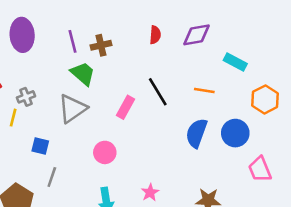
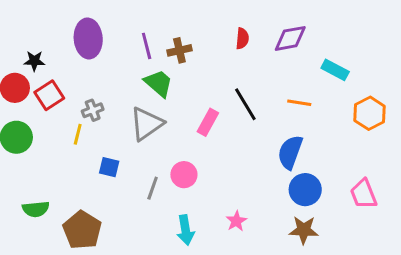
blue circle: (235, 133) -> (305, 190), moved
gray line: (52, 177) -> (153, 188), moved

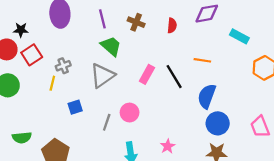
red semicircle: (242, 38) -> (172, 26), moved
brown cross: (179, 50) -> (136, 22), moved, turned 35
orange line: (299, 103) -> (202, 60), moved
black line: (245, 104) -> (174, 77), moved
blue square: (109, 167) -> (75, 107), turned -32

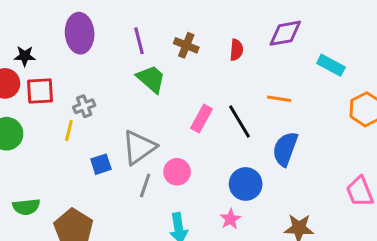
red square: (32, 55) -> (40, 91), turned 30
gray triangle: (102, 76) -> (139, 147), moved
blue circle: (218, 123) -> (246, 184), moved

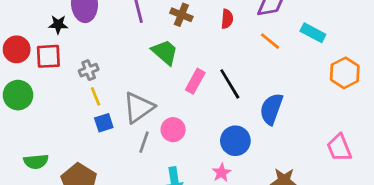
black star: (25, 56) -> (58, 24), moved
green trapezoid: (151, 79) -> (165, 52), moved
orange line: (279, 99) -> (270, 41), moved, turned 30
yellow line: (69, 131) -> (96, 96), moved, turned -36

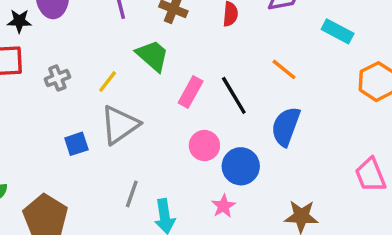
orange line: (270, 41) -> (284, 69), moved
yellow line: (96, 96) -> (108, 82), moved, turned 60
pink circle: (173, 130) -> (204, 146), moved
gray line: (144, 142) -> (132, 194), moved

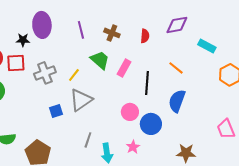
gray cross: (57, 78) -> (45, 73), size x1.5
pink rectangle: (191, 92) -> (124, 68), moved
black line: (234, 95) -> (147, 83), turned 35
pink star: (223, 206) -> (133, 147), moved

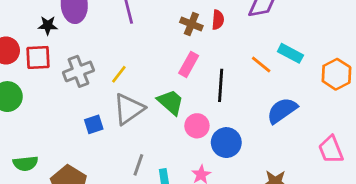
brown cross: (112, 33) -> (191, 24), moved
cyan rectangle: (207, 46) -> (290, 53), moved
green trapezoid: (100, 60) -> (170, 102), moved
blue semicircle: (177, 101) -> (282, 110), moved, turned 35

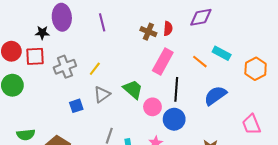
pink rectangle: (189, 64) -> (163, 62), moved, size x1.4
black line: (221, 85) -> (176, 89), moved
gray triangle: (129, 109) -> (102, 94), size x0.7

